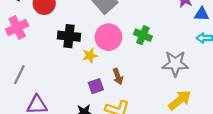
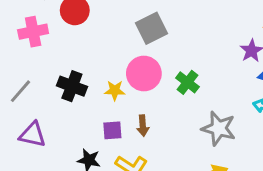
black cross: (69, 36) -> (72, 86), moved

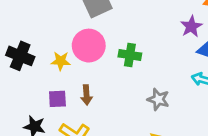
green cross: (187, 82) -> (130, 55), turned -30
gray star: (219, 128) -> (158, 99), size x0.7

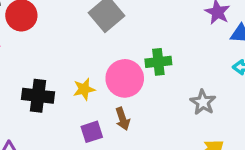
pink circle: (89, 46) -> (125, 78), moved
gray star: (158, 99) -> (203, 102), turned 30

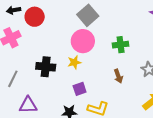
pink circle: (125, 78) -> (83, 41), moved
brown arrow: (123, 119) -> (118, 76), moved

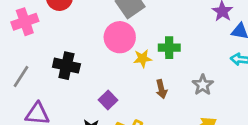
yellow star: (74, 62) -> (143, 58), moved
purple square: (80, 89) -> (108, 100), turned -32

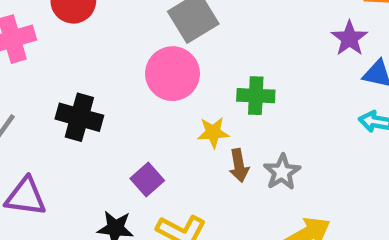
yellow star: (143, 58) -> (213, 132), moved
gray star: (203, 85) -> (282, 172), moved

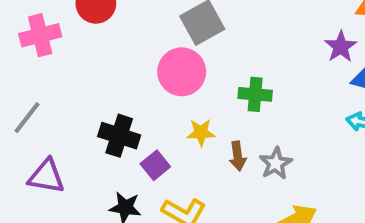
black cross: (79, 117) -> (119, 136), moved
yellow star: (213, 132) -> (201, 133), moved

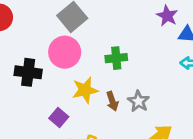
yellow star: (201, 133) -> (85, 90), size x1.4
black cross: (119, 136) -> (28, 72), moved

